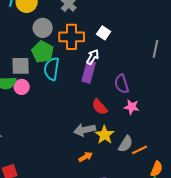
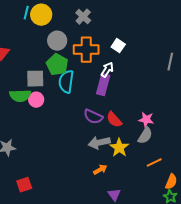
purple semicircle: (122, 84) -> (93, 117), moved, turned -48
gray semicircle: (126, 144) -> (145, 136), moved

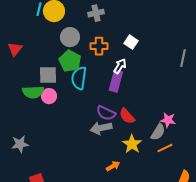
gray cross: (83, 17) -> (96, 13), turned 35
orange cross: (86, 50) -> (99, 46), size x0.7
pink star: (146, 120) -> (168, 120), moved
gray arrow: (99, 143) -> (101, 128), moved
orange line: (154, 163) -> (165, 148), moved

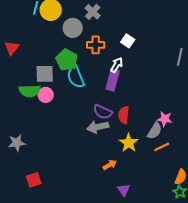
gray cross: (96, 13) -> (93, 12), turned -35
gray circle: (70, 37) -> (73, 28), moved
cyan semicircle: (79, 78) -> (76, 77), turned -30
red semicircle: (127, 116) -> (124, 115), turned 48

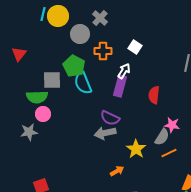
pink circle: (46, 95) -> (43, 114), moved
red semicircle: (124, 115) -> (154, 95), moved
gray star: (17, 143) -> (29, 132), moved

